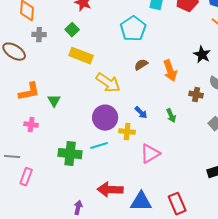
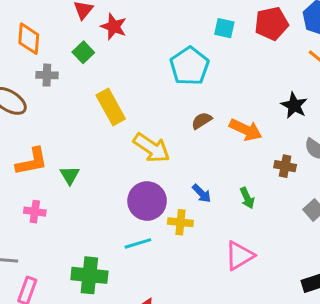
green square: (72, 30) -> (83, 52), moved
yellow rectangle: (81, 56) -> (111, 107), turned 40
orange arrow: (170, 71) -> (246, 130), turned -45
green cross: (70, 154) -> (89, 275), moved
pink triangle: (150, 154) -> (240, 256), moved

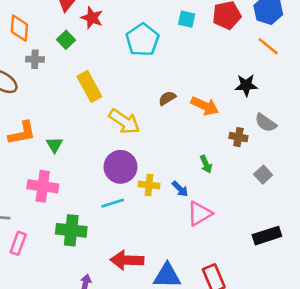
cyan pentagon: (189, 66) -> (143, 40), moved
black star: (294, 105) -> (246, 85), turned -30
blue arrow: (202, 193) -> (180, 189), moved
pink cross: (35, 212) -> (43, 186), moved, size x1.6

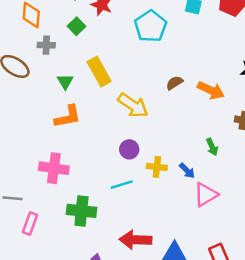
orange L-shape: (22, 133) -> (68, 117), moved
green triangle: (54, 145) -> (65, 82), moved
purple circle: (120, 167) -> (129, 149), size x0.6

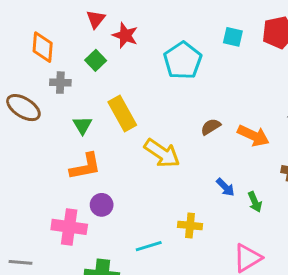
purple circle: (129, 149) -> (102, 205), moved
blue arrow: (187, 171) -> (225, 187), moved

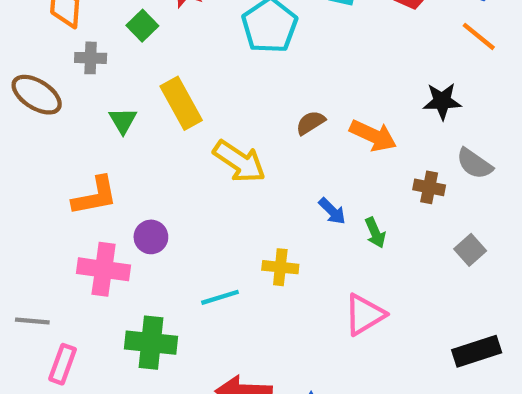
orange L-shape: (85, 167) -> (95, 196), moved

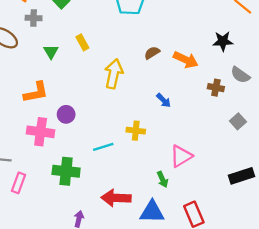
yellow rectangle: (181, 103) -> (82, 42), size x0.6
yellow arrow: (239, 161) -> (114, 74), turned -112
green arrow: (375, 233) -> (162, 179), moved

